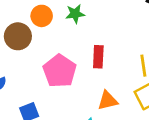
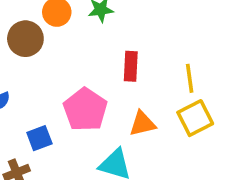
pink pentagon: (60, 71) -> (85, 110), moved

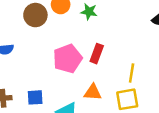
pink pentagon: (85, 110) -> (68, 59), moved
blue square: (39, 138) -> (35, 97), moved

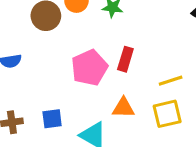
yellow line: (132, 73) -> (171, 81), turned 66

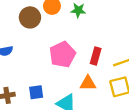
red rectangle: (125, 59) -> (96, 56), moved

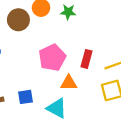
orange triangle: (88, 83) -> (69, 83), moved

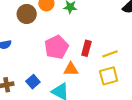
blue square: (25, 97) -> (33, 82), turned -32

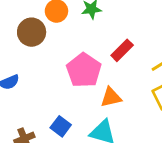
red rectangle: (86, 48) -> (122, 50), moved, turned 42

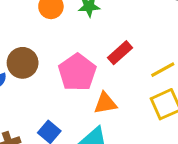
brown circle: (32, 32) -> (23, 63), moved

